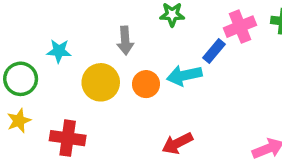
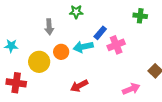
pink cross: (240, 27) -> (116, 45), moved
cyan star: (59, 51) -> (11, 46), moved
yellow circle: (101, 82) -> (39, 62), moved

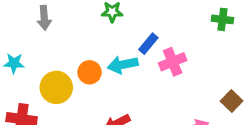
green cross: (140, 16) -> (222, 19), moved
gray arrow: (49, 27) -> (44, 18), moved

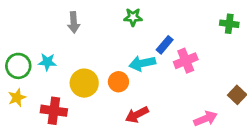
orange circle: (90, 72) -> (118, 82), moved

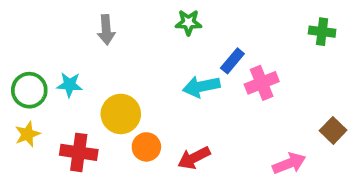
orange circle: (118, 82) -> (146, 147), moved

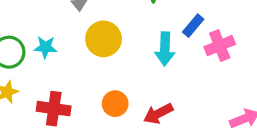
cyan arrow: (201, 87) -> (165, 49), turned -76
yellow circle: (121, 114) -> (104, 39), moved

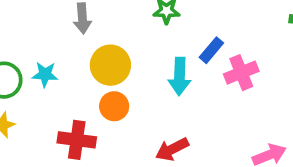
orange circle: (115, 104) -> (114, 106), moved
red cross: (54, 109) -> (77, 140), moved

